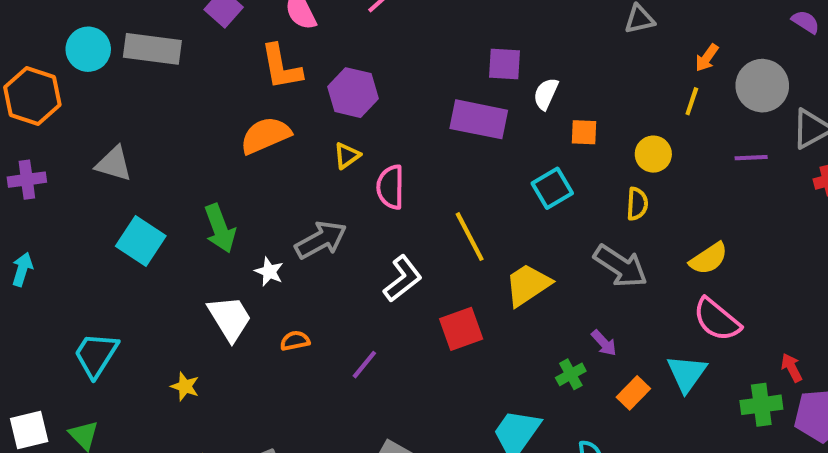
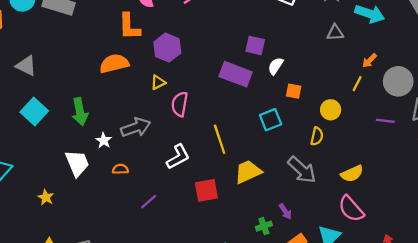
orange semicircle: (295, 341) -> (120, 169), moved

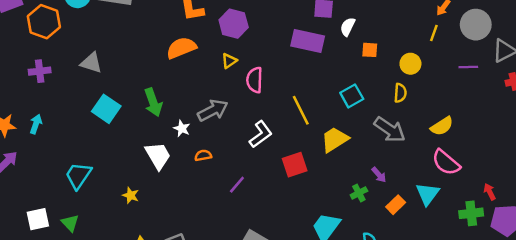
cyan square: (271, 120) -> (352, 96), moved

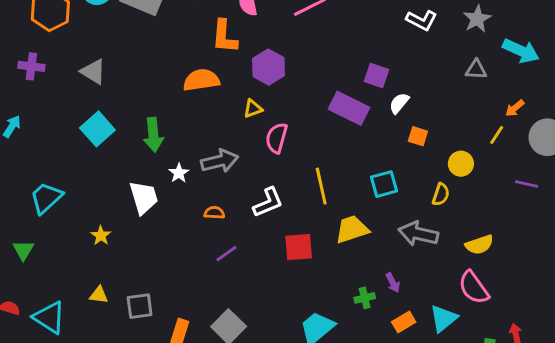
gray arrow: (390, 130) -> (418, 234), turned 144
orange semicircle: (203, 155) -> (214, 213), moved

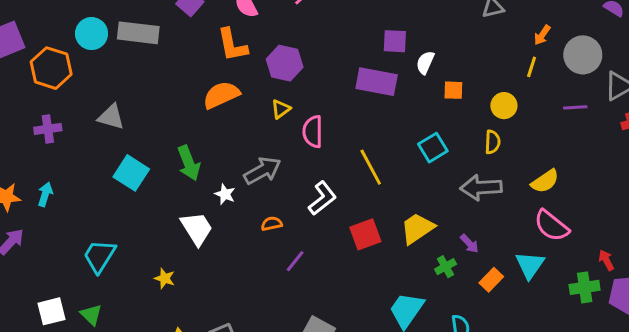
yellow trapezoid: (352, 229) -> (417, 228), moved

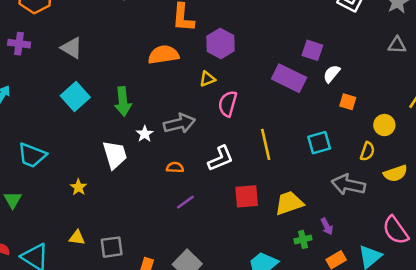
yellow semicircle: (545, 181) -> (395, 173), moved
cyan trapezoid: (99, 256) -> (32, 155), turned -116

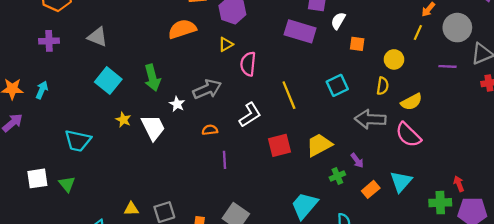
yellow star: (79, 187) -> (123, 120), moved
purple line: (185, 202) -> (225, 160), turned -48
pink semicircle: (396, 230) -> (408, 135), moved

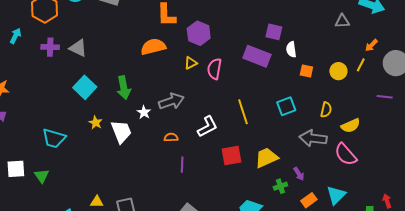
white semicircle: (338, 21) -> (291, 49), turned -42
purple cross: (49, 41) -> (50, 47), moved
yellow circle: (394, 59) -> (338, 71), moved
pink semicircle: (248, 64) -> (214, 69), moved
cyan arrow: (42, 90) -> (16, 36), moved

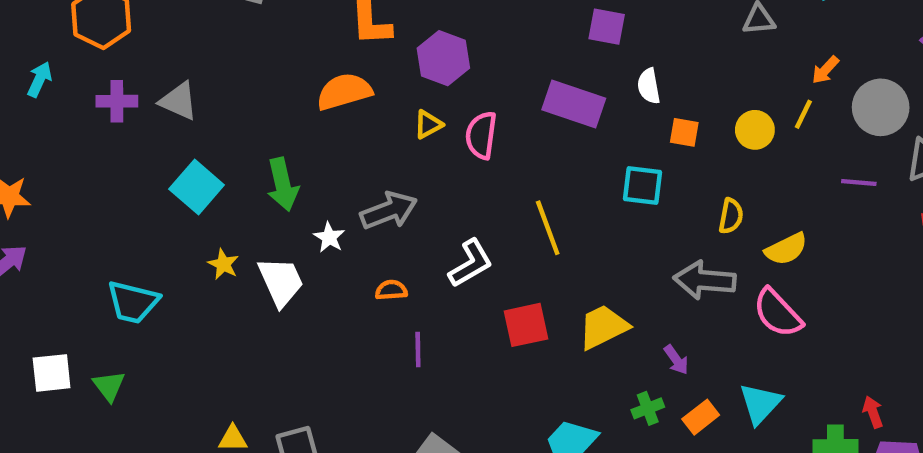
purple square: (274, 32) -> (607, 27), moved
cyan square: (286, 106) -> (642, 185), moved, turned 30
green cross: (280, 186) -> (648, 408), moved

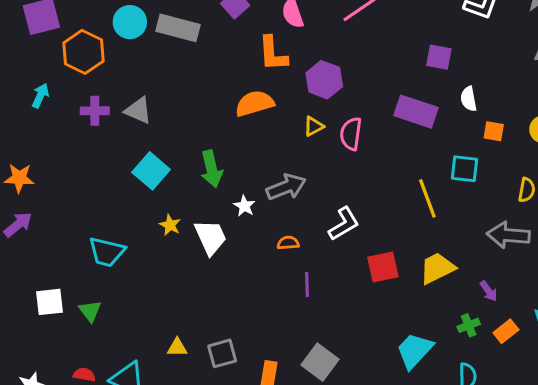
yellow line: (548, 228) -> (427, 198), moved

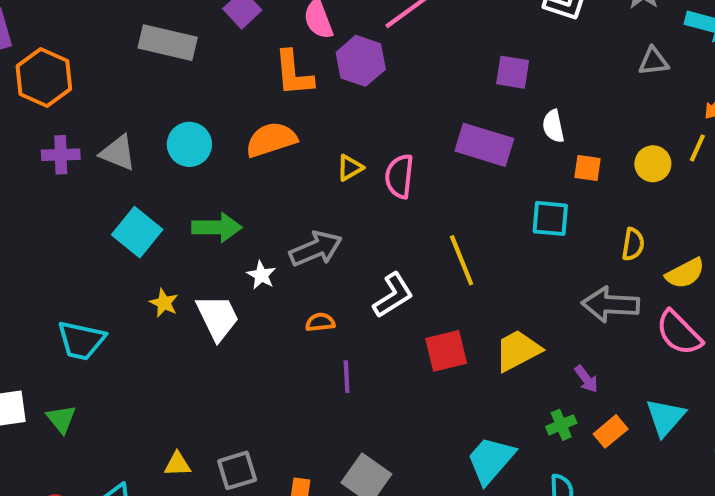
cyan circle: (130, 22) -> (189, 144), moved
purple hexagon: (324, 80) -> (361, 61), moved
green arrow: (212, 169) -> (217, 227), turned -75
yellow line: (427, 198) -> (462, 260), moved

